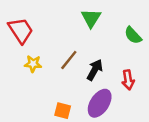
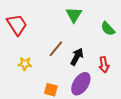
yellow star: (33, 64) -> (25, 64), moved

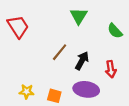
yellow star: (25, 64) -> (27, 92), moved
purple ellipse: (81, 84) -> (86, 89), turned 65

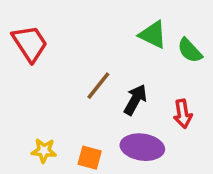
green triangle: (79, 16) -> (153, 35), moved, turned -36

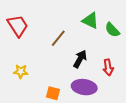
brown line: (98, 86) -> (58, 38), moved
yellow star: (44, 151) -> (21, 71), moved

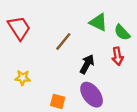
red arrow: (108, 67) -> (118, 56), moved
purple ellipse: (84, 87) -> (92, 95), turned 45

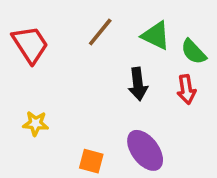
brown line: (63, 42) -> (100, 32), moved
black arrow: (87, 64) -> (138, 84), moved, turned 144

